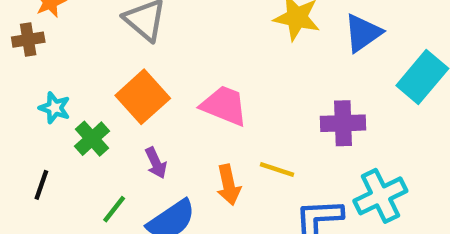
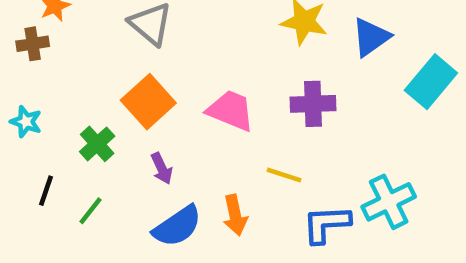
cyan star: (55, 108) -> (26, 122), moved
purple cross: (343, 123) -> (313, 104), moved
orange arrow: (229, 185) -> (235, 215), moved
green line: (114, 209) -> (90, 211), moved

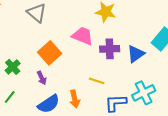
blue triangle: (371, 37) -> (136, 54), moved
orange square: (148, 102) -> (50, 53), moved
pink trapezoid: (231, 111) -> (83, 36), moved

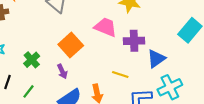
blue triangle: (136, 54) -> (156, 59), moved

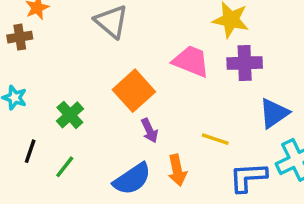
purple cross: (134, 41) -> (245, 63), moved
purple arrow: (62, 71) -> (149, 130), moved

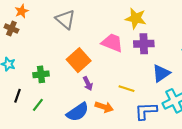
brown cross: (20, 37) -> (11, 29), turned 32
green cross: (70, 115) -> (41, 74), turned 35
orange arrow: (177, 170) -> (104, 107), turned -60

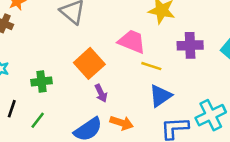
purple cross: (144, 44) -> (190, 45), moved
blue triangle: (161, 73) -> (160, 96), moved
yellow line: (127, 89) -> (151, 66), moved

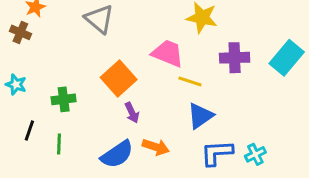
cyan cross: (211, 115) -> (255, 154), moved, size x0.6
green line: (38, 120) -> (59, 144), turned -36

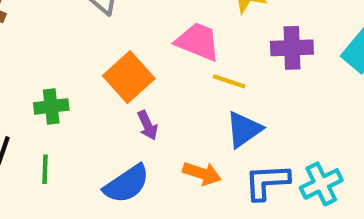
orange arrow: (156, 147) -> (202, 173), moved
cyan cross: (255, 154) -> (321, 184), size x1.4

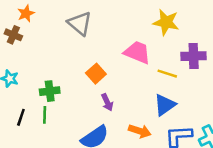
orange square: (129, 77) -> (96, 74), size x0.7
yellow line: (229, 81) -> (167, 74), moved
green line: (45, 169) -> (45, 115), moved

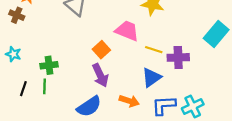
purple cross: (194, 56) -> (178, 57), moved
orange square: (96, 74) -> (101, 50), moved
purple arrow: (107, 102) -> (100, 75), size x1.5

